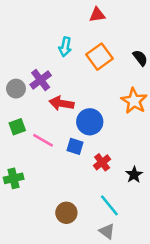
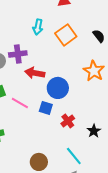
purple cross: (41, 80) -> (18, 54), turned 30

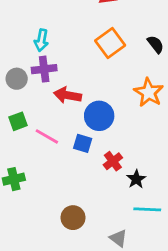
cyan arrow: (38, 27) -> (41, 40), moved
black star: (94, 131) -> (136, 179), moved
cyan line: (74, 156) -> (147, 209), moved, turned -48

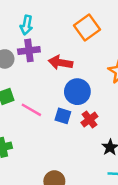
red arrow: (67, 95) -> (60, 63), moved
red cross: (113, 161) -> (89, 119), moved

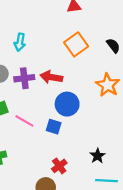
purple cross: (29, 50) -> (24, 78), moved
red cross: (89, 119) -> (59, 166), moved

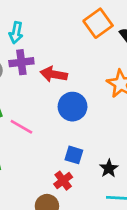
orange square: (76, 44) -> (98, 23), moved
purple cross: (24, 78) -> (21, 62), moved
blue square: (54, 127) -> (74, 155), moved

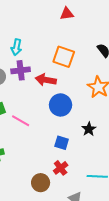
orange square: (98, 23) -> (64, 57), moved, turned -35
black star: (109, 168) -> (89, 129), moved
red cross: (63, 181) -> (61, 168), moved

